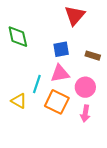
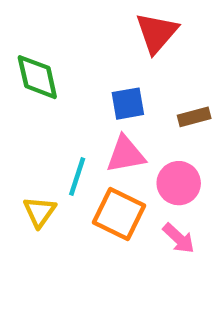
brown rectangle: (93, 56) -> (194, 117), turned -32
yellow triangle: (19, 101) -> (39, 212), turned 35
pink arrow: (85, 114) -> (179, 238), turned -56

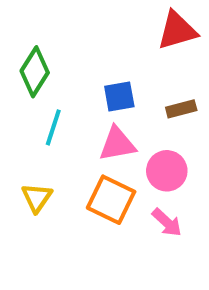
red triangle: (157, 33) -> (177, 30), moved, turned 33
green diamond: (37, 77) -> (35, 72), turned 45
cyan line: (77, 176) -> (53, 127), moved

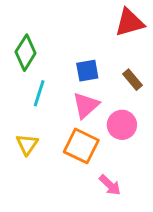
brown rectangle: (181, 109) -> (132, 80), turned 65
pink triangle: (117, 144) -> (86, 105), turned -32
pink arrow: (167, 222) -> (110, 185), moved

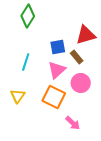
red triangle: (129, 22) -> (86, 35), moved
green diamond: (26, 53) -> (28, 16), moved
brown rectangle: (132, 80) -> (77, 57), moved

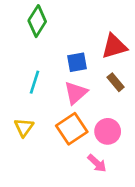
brown rectangle: (77, 57) -> (116, 82), moved
pink circle: (81, 83) -> (108, 131), moved
orange square: (54, 97) -> (72, 129), turned 30

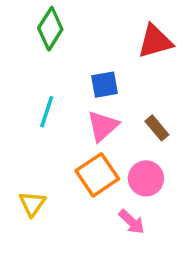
red triangle: (114, 46) -> (155, 41), moved
brown rectangle: (116, 82) -> (157, 128), moved
yellow triangle: (24, 127) -> (32, 204), moved

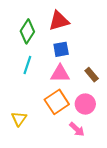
green diamond: (50, 29) -> (27, 31), moved
red triangle: (155, 41) -> (59, 21), moved
pink triangle: (103, 126) -> (60, 73), turned 42

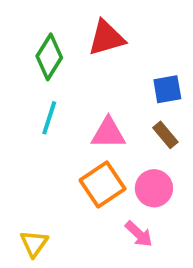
blue square: (61, 49) -> (167, 89), moved
yellow triangle: (19, 119) -> (34, 243), moved

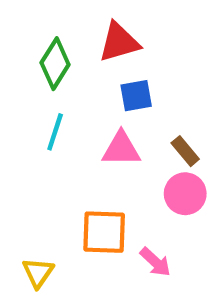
blue square: (167, 89) -> (136, 96), moved
orange square: (103, 184) -> (104, 232), moved, turned 36
pink circle: (154, 188) -> (185, 194), moved

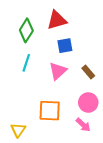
pink triangle: (121, 149) -> (58, 71), turned -42
pink circle: (185, 194) -> (88, 102), moved
pink arrow: (155, 262) -> (83, 125), moved

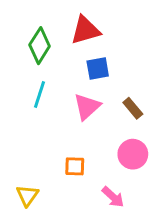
orange square: (50, 111) -> (75, 166), size x0.6
pink arrow: (83, 125) -> (113, 197), moved

